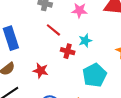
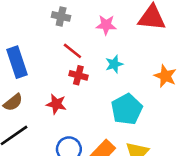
red cross: (68, 51) -> (78, 75), moved

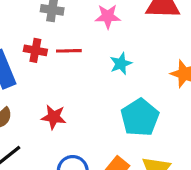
red line: (72, 51) -> (69, 51), turned -36
red cross: (78, 75) -> (35, 50), moved

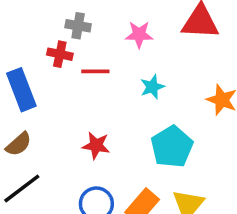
red cross: (35, 50) -> (60, 54), moved
red star: (54, 117) -> (96, 146), moved

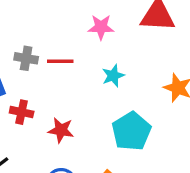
gray cross: (78, 26) -> (26, 58), moved
red cross: (60, 54) -> (22, 112), moved

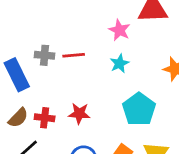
pink star: (101, 27) -> (119, 30), moved, turned 30
red cross: (22, 112) -> (45, 118), moved

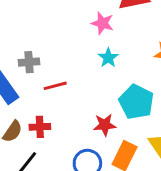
red line: (74, 55) -> (55, 86), moved
red star: (79, 114) -> (105, 125), moved

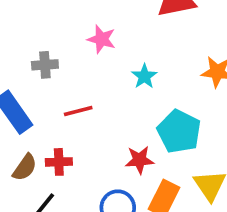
pink star: (102, 23) -> (102, 39), moved
gray cross: (29, 62) -> (45, 65), moved

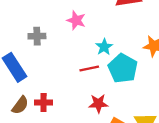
red line: (78, 111) -> (89, 69), moved
cyan pentagon: (179, 131) -> (123, 68), moved

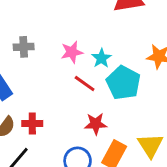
pink star: (76, 20) -> (72, 52), moved, turned -30
red line: (89, 69) -> (85, 83), turned 48

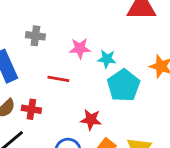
cyan star: (101, 58) -> (107, 59), turned 30
red line: (85, 83) -> (58, 79), moved, turned -35

